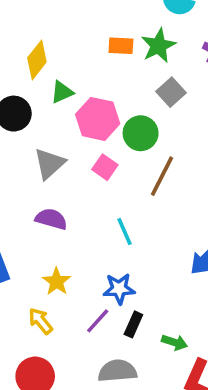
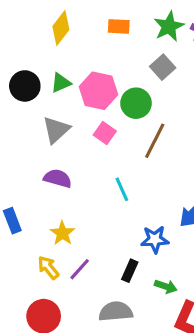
green star: (158, 46) -> (169, 26), moved
yellow diamond: (37, 60) -> (61, 28), moved
green triangle: (62, 92) -> (61, 83), moved
blue star: (119, 289) -> (155, 239), moved
purple line: (98, 321) -> (80, 269), moved

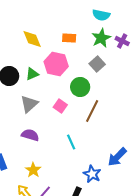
yellow diamond: (61, 28) -> (32, 39), turned -60
pink hexagon: (98, 91) -> (56, 64), moved
blue star: (155, 239) -> (92, 174), turned 30

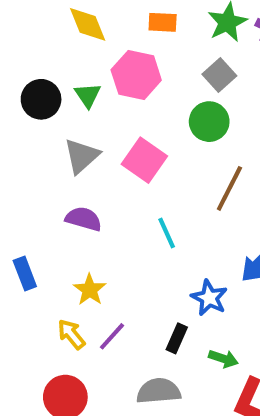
green triangle: (32, 74) -> (88, 95), turned -40
green circle: (80, 87) -> (209, 122), moved
pink square: (60, 106) -> (144, 160), size x1.5
brown line: (92, 111) -> (229, 188), moved

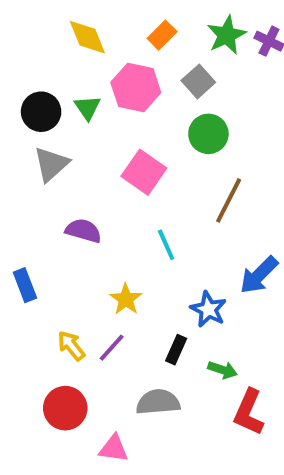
orange rectangle: (163, 22) -> (162, 35), turned -48
gray square: (219, 75) -> (198, 81), moved
gray triangle: (82, 156) -> (51, 164), moved
yellow star: (90, 290) -> (126, 299), moved

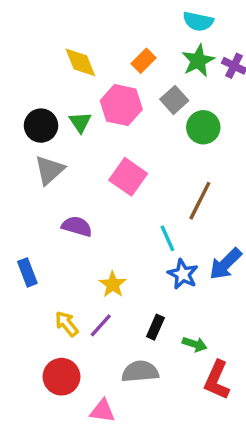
green circle: (208, 134) -> (203, 127), moved
cyan line: (166, 245) -> (167, 238), moved
blue star: (208, 309) -> (183, 274), moved

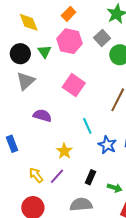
orange rectangle: (143, 61) -> (69, 14), moved
yellow diamond: (80, 62) -> (29, 22), moved
cyan line: (167, 238) -> (87, 126), moved

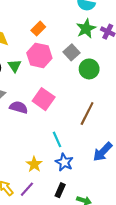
purple semicircle: (42, 115) -> (19, 107), moved
blue star: (107, 145) -> (64, 162), moved

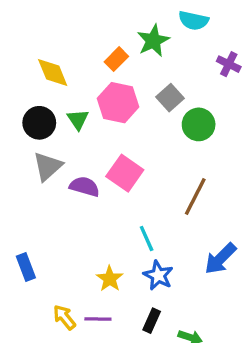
green star: (86, 29) -> (153, 41), moved
purple line: (27, 189) -> (98, 319), turned 49

